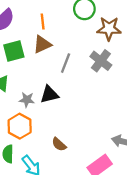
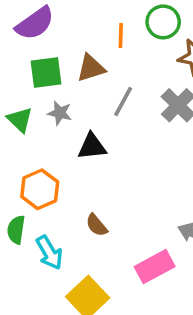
orange line: (43, 22) -> (121, 36), moved
gray star: (27, 100) -> (60, 113), moved

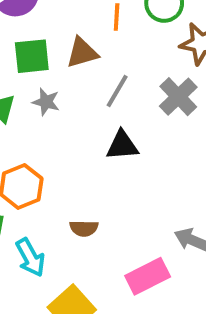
black triangle: (92, 146) -> (122, 145), moved
brown semicircle: (97, 225) -> (84, 228), turned -50

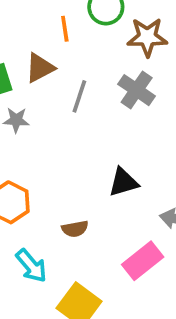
black triangle: (122, 145) -> (123, 182), moved

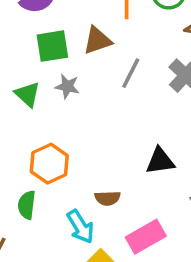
pink rectangle: (143, 261) -> (146, 237), moved
cyan arrow: (31, 266) -> (80, 227), moved

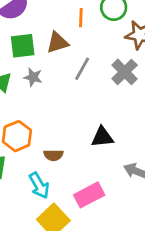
brown semicircle: (107, 198) -> (53, 155), moved

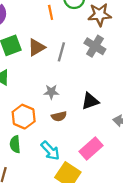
brown triangle: (57, 43) -> (36, 47), moved
gray star: (33, 77) -> (51, 92), moved
brown semicircle: (53, 155) -> (59, 116), moved

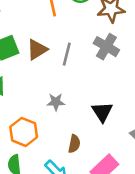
black triangle: (90, 101) -> (102, 112), turned -42
brown semicircle: (59, 116) -> (74, 144), moved, turned -64

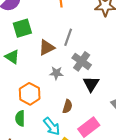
gray cross: (106, 47) -> (82, 61), moved
brown triangle: (37, 50) -> (47, 48), moved

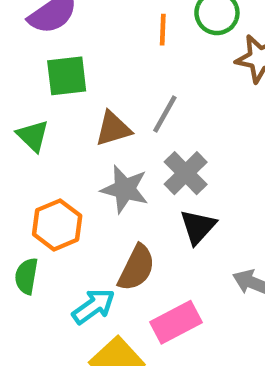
gray star: (56, 73) -> (125, 189), size x1.5
brown semicircle: (67, 106) -> (136, 268), size x1.5
cyan arrow: (52, 126) -> (94, 306), turned -96

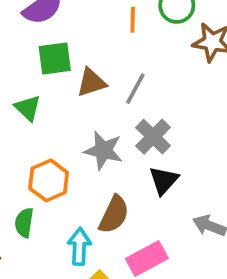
brown triangle: (113, 129) -> (91, 82), moved
cyan arrow: (94, 306) -> (79, 246), turned -51

